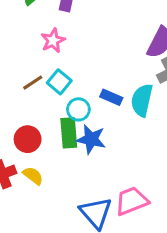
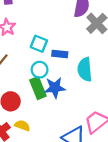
cyan square: (59, 82) -> (39, 44), moved
cyan semicircle: (142, 100) -> (85, 69), moved

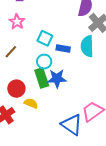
cyan semicircle: (85, 69) -> (87, 46), moved
yellow semicircle: (22, 126) -> (31, 103), moved

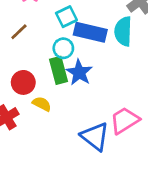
cyan square: (45, 38) -> (66, 17), turned 35
blue rectangle: (63, 49) -> (90, 32), size x1.6
blue star: (57, 79) -> (79, 72), turned 30

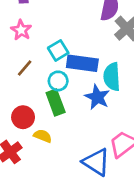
cyan semicircle: (123, 31) -> (112, 77), moved
brown line: (19, 32) -> (25, 68), moved
blue star: (79, 72) -> (97, 97), moved

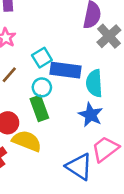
blue star: (97, 97) -> (91, 115), moved
yellow semicircle: (43, 136) -> (27, 141), size x1.6

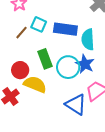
cyan square: (42, 58) -> (39, 24), moved, turned -35
cyan circle: (42, 87) -> (68, 67), moved, size x1.5

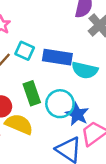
cyan semicircle: (88, 39) -> (85, 70), turned -75
blue star: (85, 64) -> (77, 114), moved

